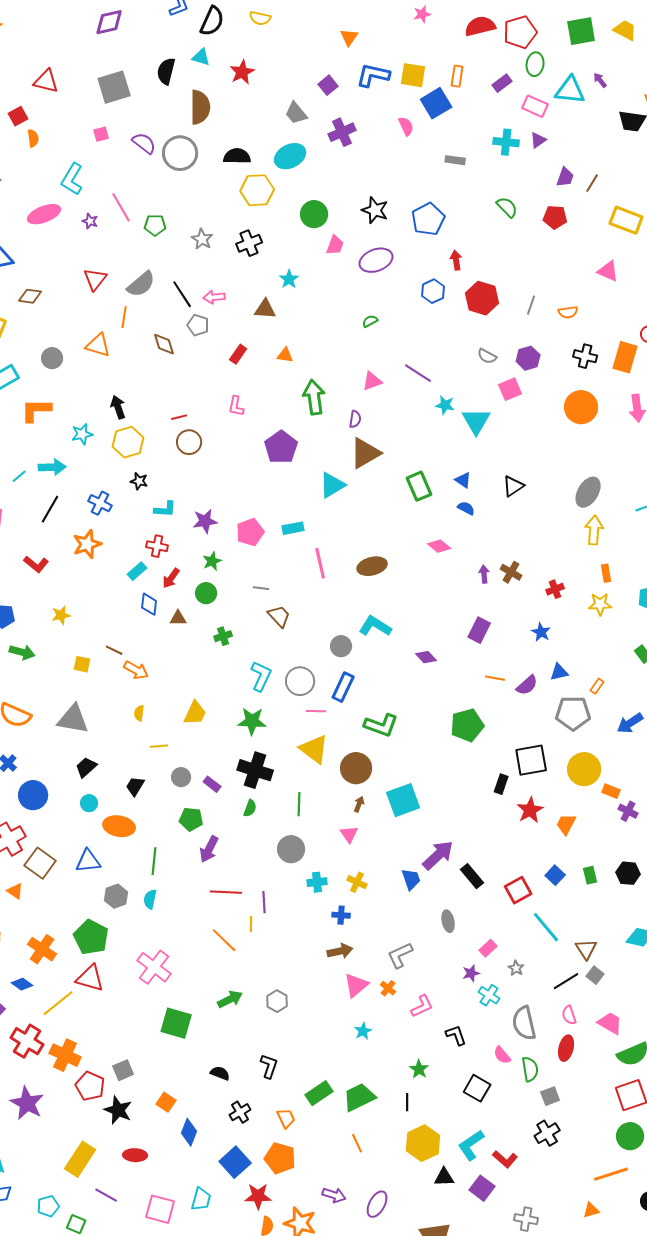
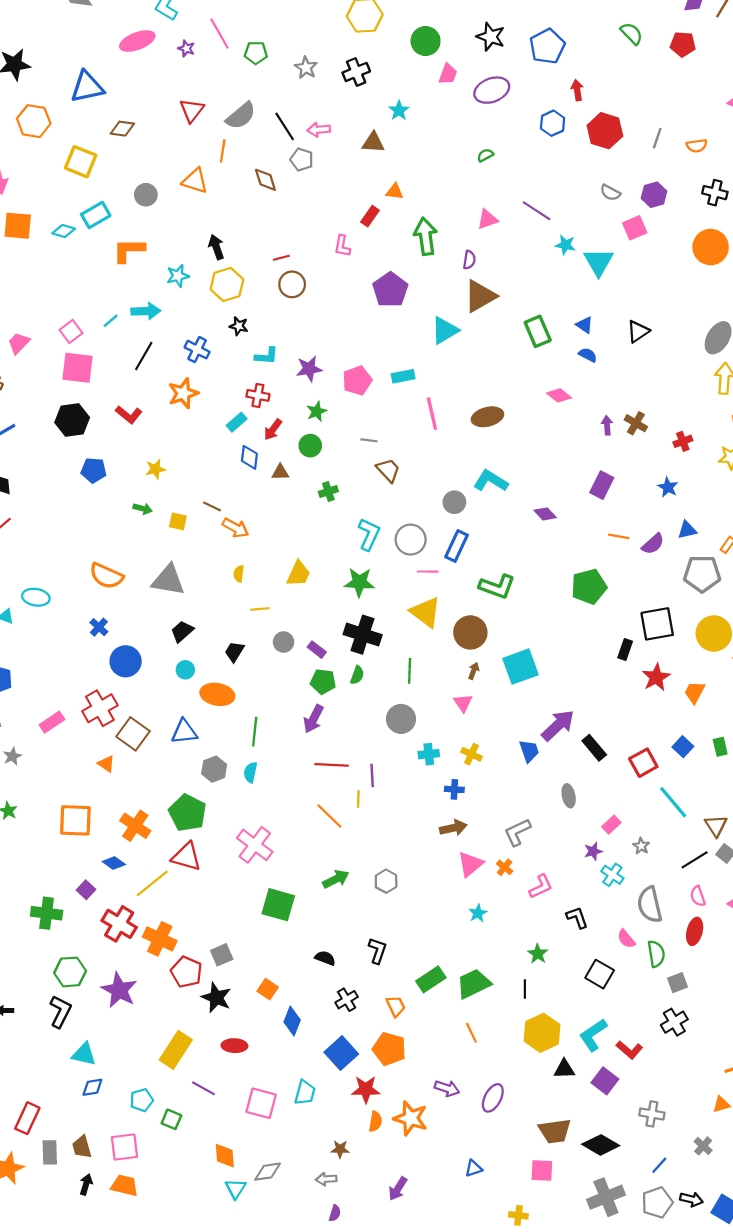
red rectangle: (238, 354) -> (370, 216), moved
green arrow: (22, 652) -> (143, 509), moved, size x0.7
green pentagon: (191, 819) -> (323, 682), moved

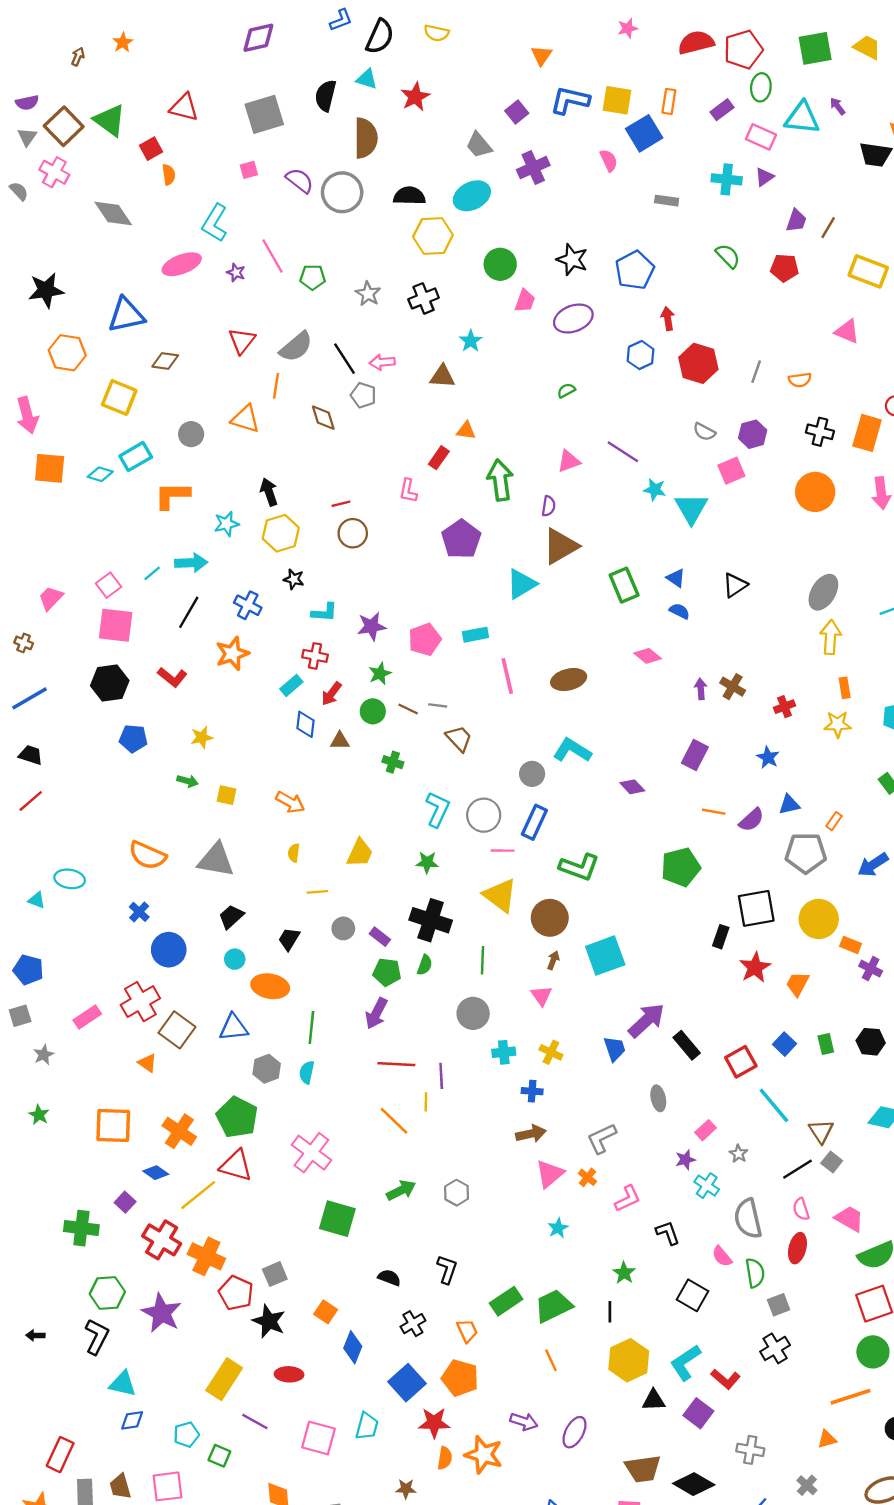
green cross: (328, 492) -> (393, 762), turned 36
brown line: (212, 506) -> (408, 709), moved
green star: (359, 582) -> (427, 862), size x0.7

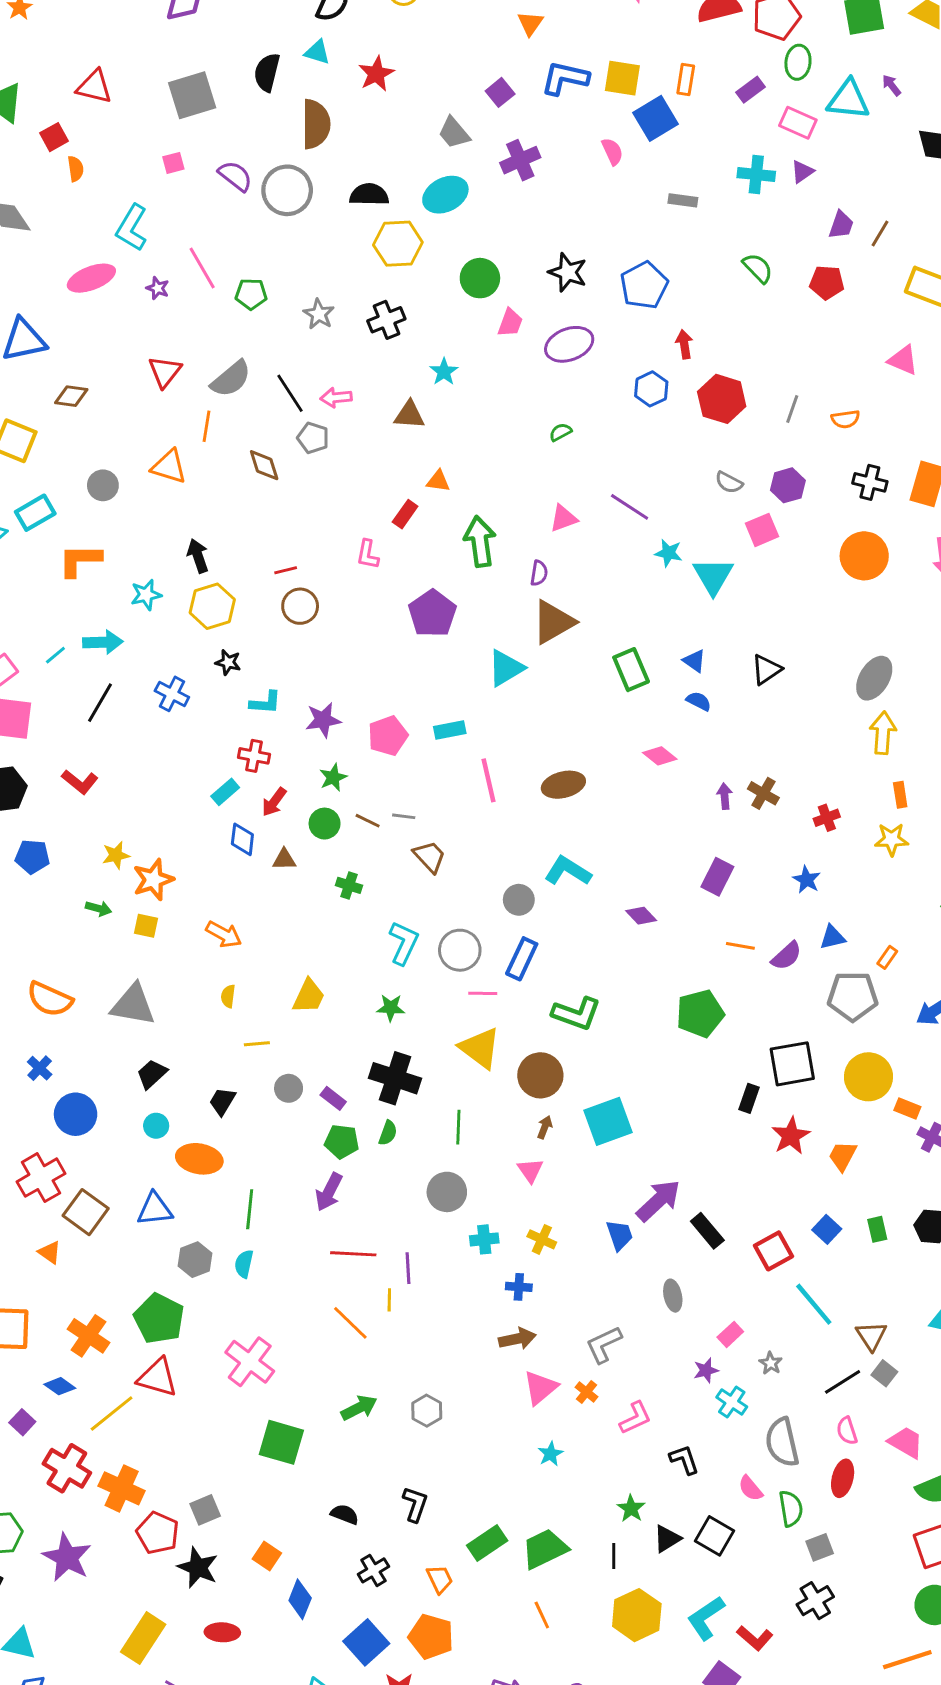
orange star: (232, 654) -> (153, 880), moved
black triangle: (654, 1400) -> (667, 1539), moved, turned -30

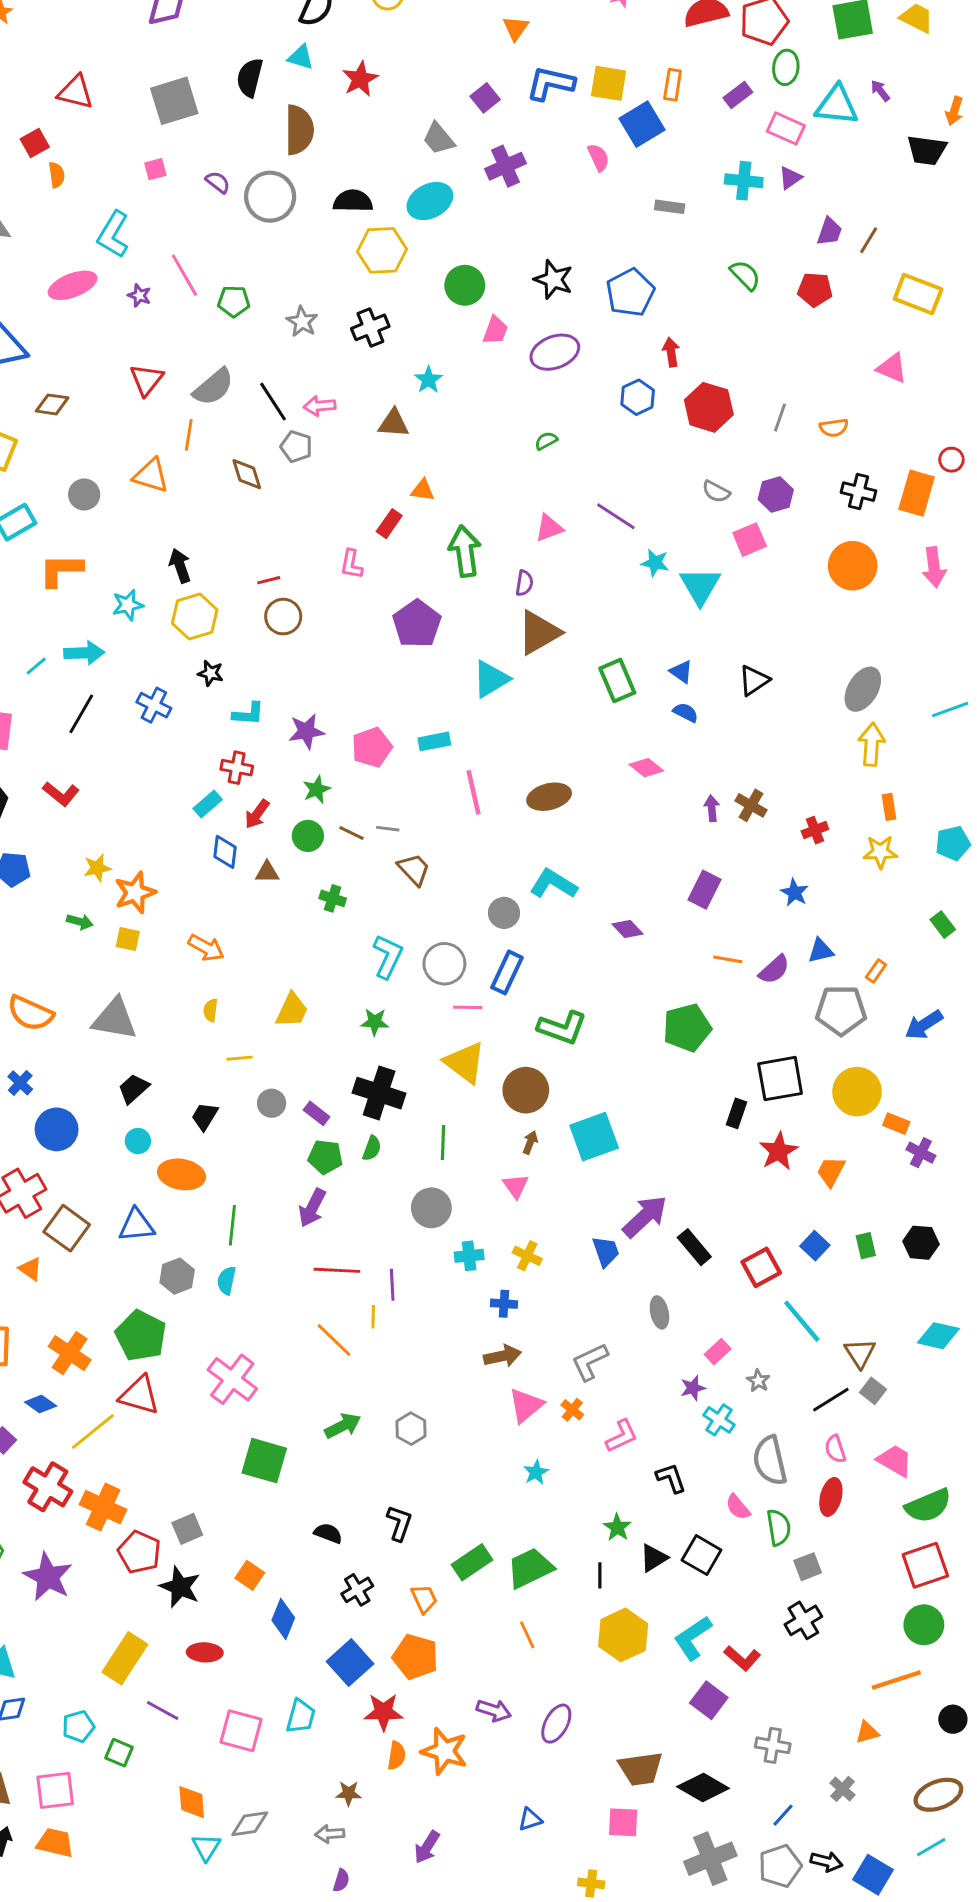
purple semicircle: (235, 176) -> (218, 182), size x0.7

